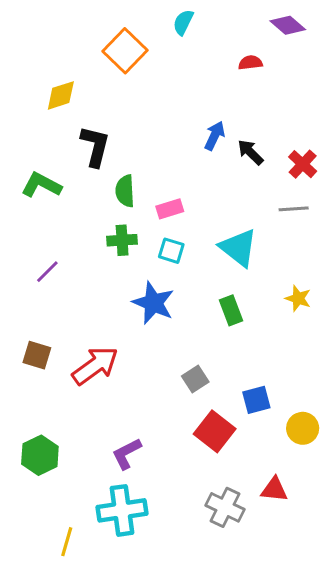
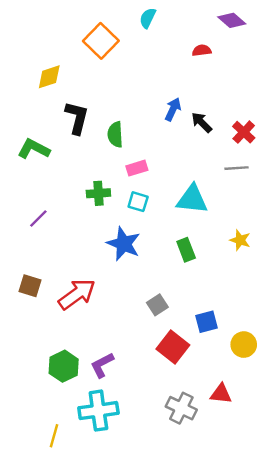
green semicircle: (125, 191) -> (115, 134), moved
cyan triangle: (238, 248) -> (192, 199), turned -32
green hexagon: (40, 455) -> (64, 366), moved

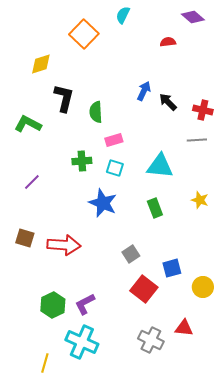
red cross: (244, 132) -> (203, 110), turned -30
red arrow: (77, 294) -> (64, 245), turned 40
cyan cross: (98, 411) -> (82, 342), turned 32

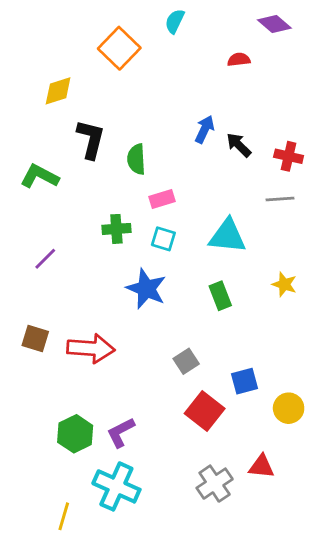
gray cross: (151, 340) -> (215, 484), turned 30

